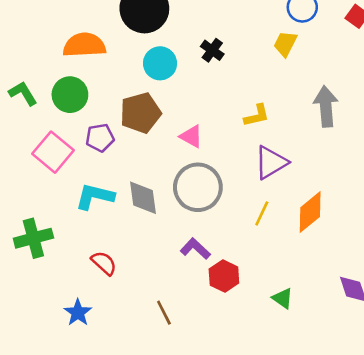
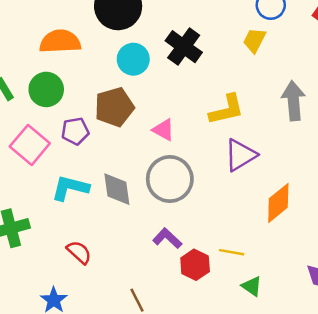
black cross: (212, 50) -> (184, 47), size x1.6
yellow L-shape: (257, 116) -> (227, 110), size x1.4
yellow line: (262, 213) -> (232, 252), moved, turned 75

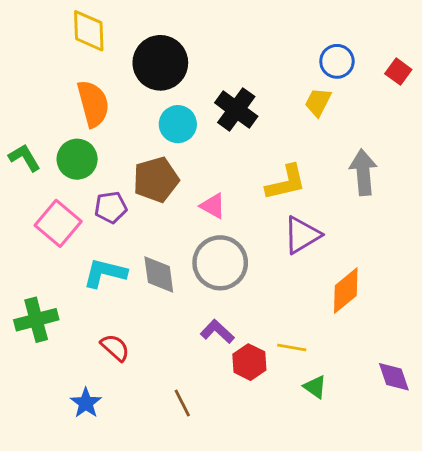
orange semicircle: (60, 42) -> (93, 104), turned 78

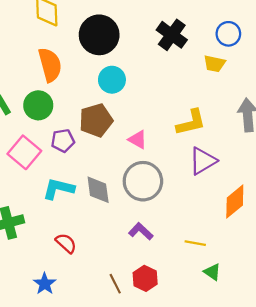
yellow trapezoid: (318, 102) -> (215, 64), turned -105
black cross: (236, 110) -> (172, 35), moved
red hexagon: (249, 362) -> (145, 278), moved

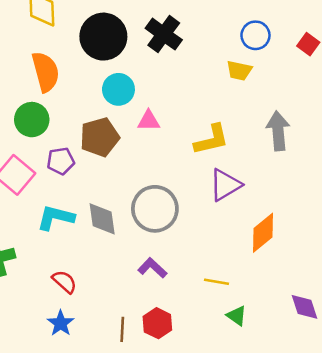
black cross: (172, 35) -> (164, 34), moved
pink triangle: (138, 140) -> (149, 121), moved, turned -30
blue star: (45, 284) -> (61, 323), moved
brown line: (115, 284) -> (122, 329), turned 30

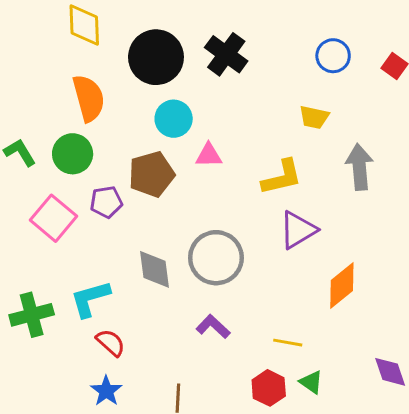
yellow trapezoid: (239, 71) -> (314, 117), moved
cyan L-shape: (56, 218) -> (90, 299), moved, turned -30
red hexagon: (157, 323) -> (269, 388), moved

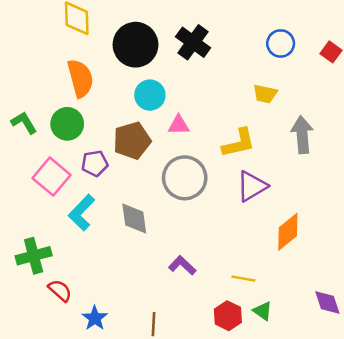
gray circle: (216, 258) -> (185, 178), moved
cyan L-shape: (90, 299) -> (82, 213), moved, turned -30
red semicircle: (111, 343) -> (60, 291), moved

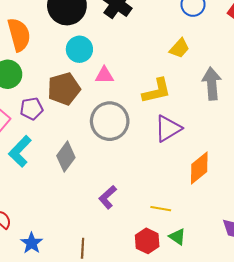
yellow trapezoid: (265, 94) -> (179, 48), turned -60
gray diamond: (134, 219) -> (66, 157), turned 44
purple L-shape: (182, 265) -> (108, 197), turned -85

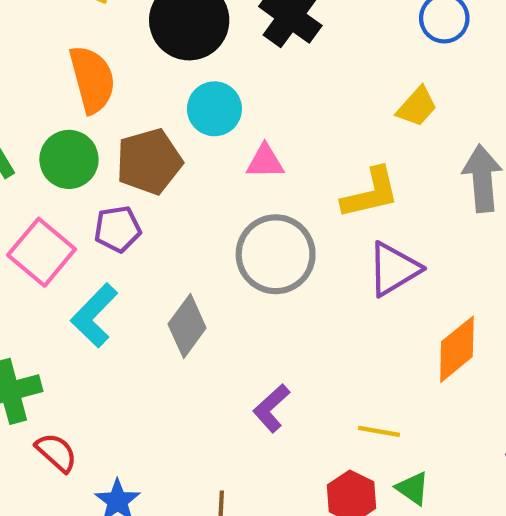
brown pentagon: (64, 89) -> (149, 162), moved

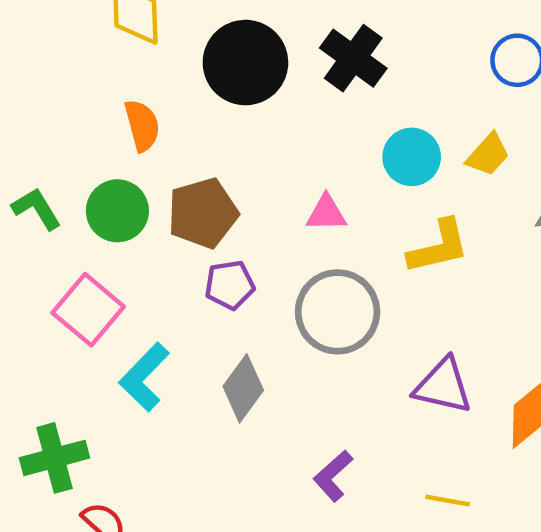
orange semicircle: (92, 79) -> (142, 125), size x0.7
cyan circle: (214, 109) -> (412, 157), moved
purple pentagon: (117, 229) -> (230, 285), moved
purple triangle: (394, 269) -> (443, 386), moved, turned 44

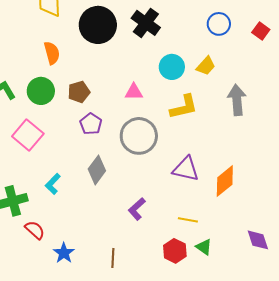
brown pentagon: (203, 213) -> (79, 92), size x0.7
purple pentagon: (230, 285) -> (91, 124), turned -30
cyan L-shape: (144, 377) -> (53, 184), moved, size x0.7

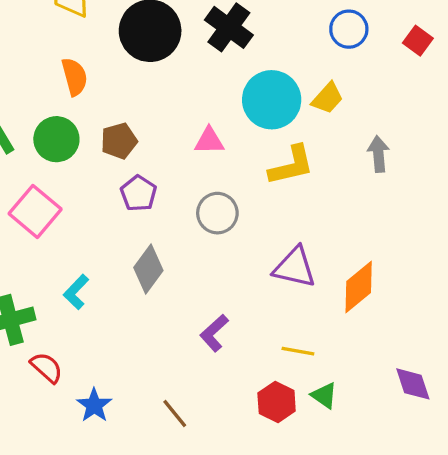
cyan circle: (172, 67) -> (272, 100), size x1.4
gray arrow: (237, 100) -> (378, 154), size x0.7
gray circle: (139, 136) -> (217, 213), size x0.7
brown line: (113, 258) -> (175, 414), turned -42

